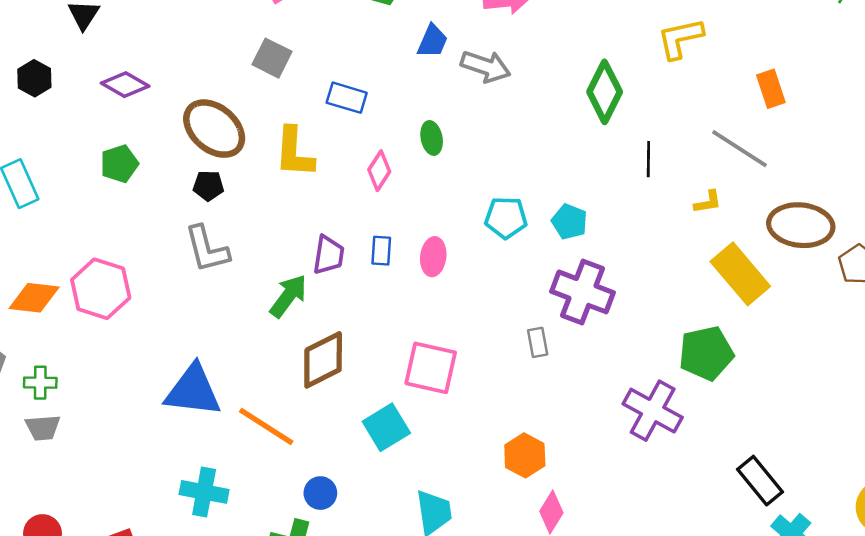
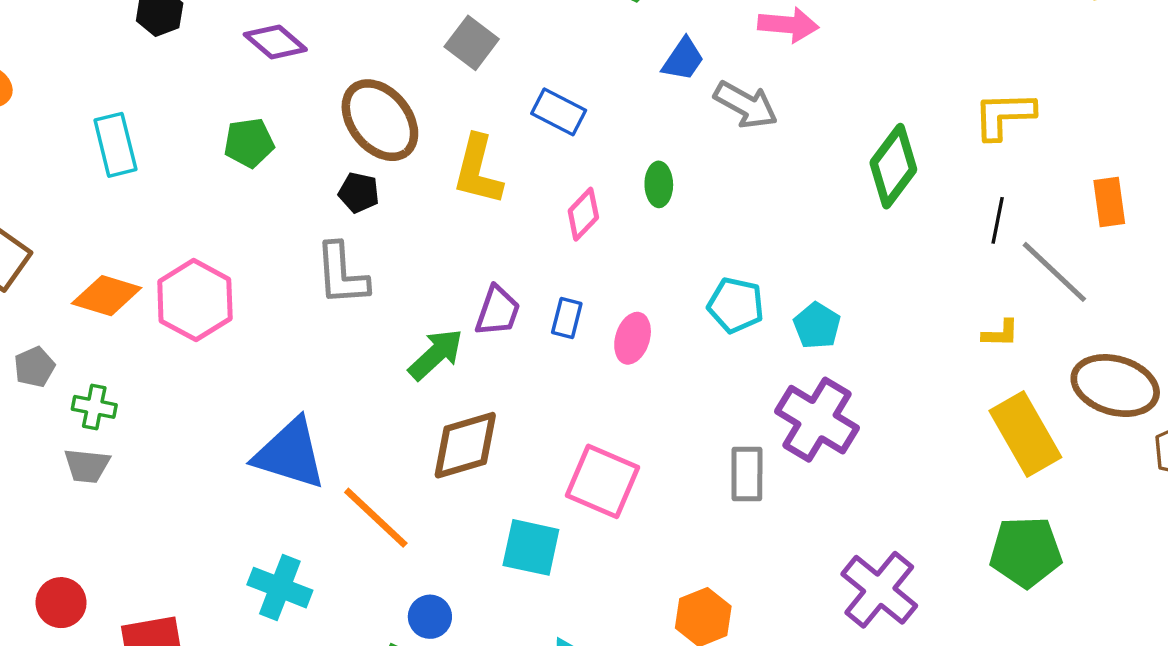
black line: (648, 159) -> (998, 220), moved
gray rectangle: (538, 342) -> (747, 474), size x1.4
green pentagon: (706, 353) -> (1026, 552), moved
cyan square: (386, 427) -> (531, 547), turned 33

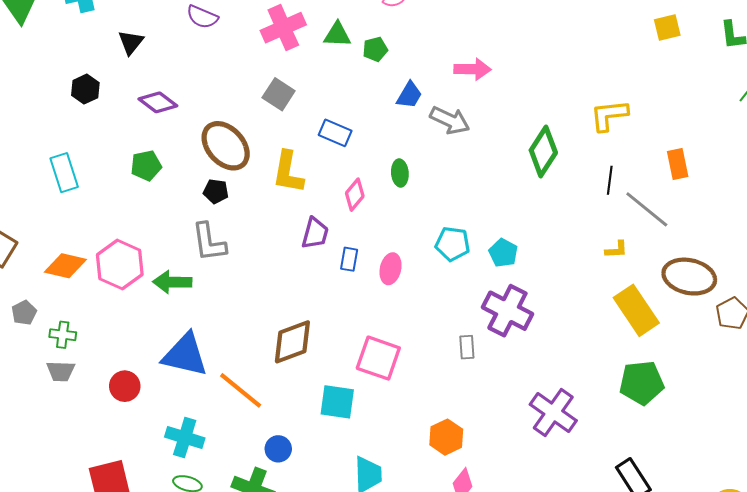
purple trapezoid: (498, 311) -> (315, 233), moved
green arrow: (436, 354) -> (172, 282), moved, turned -132
gray rectangle: (747, 474) -> (467, 347), size x0.7
red circle: (61, 603) -> (125, 386), moved

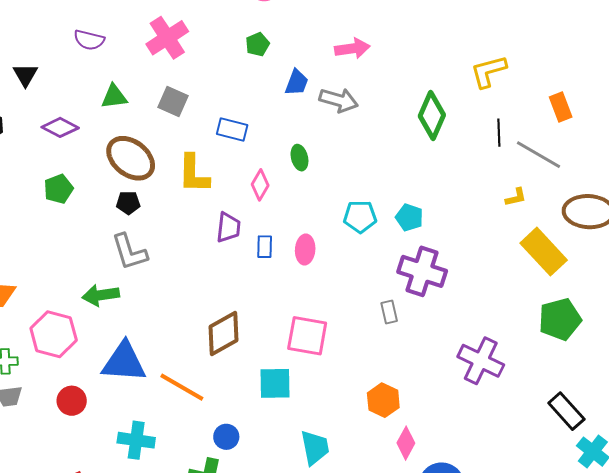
green triangle: (337, 35) -> (114, 97), moved
pink hexagon: (120, 265) -> (54, 334), moved

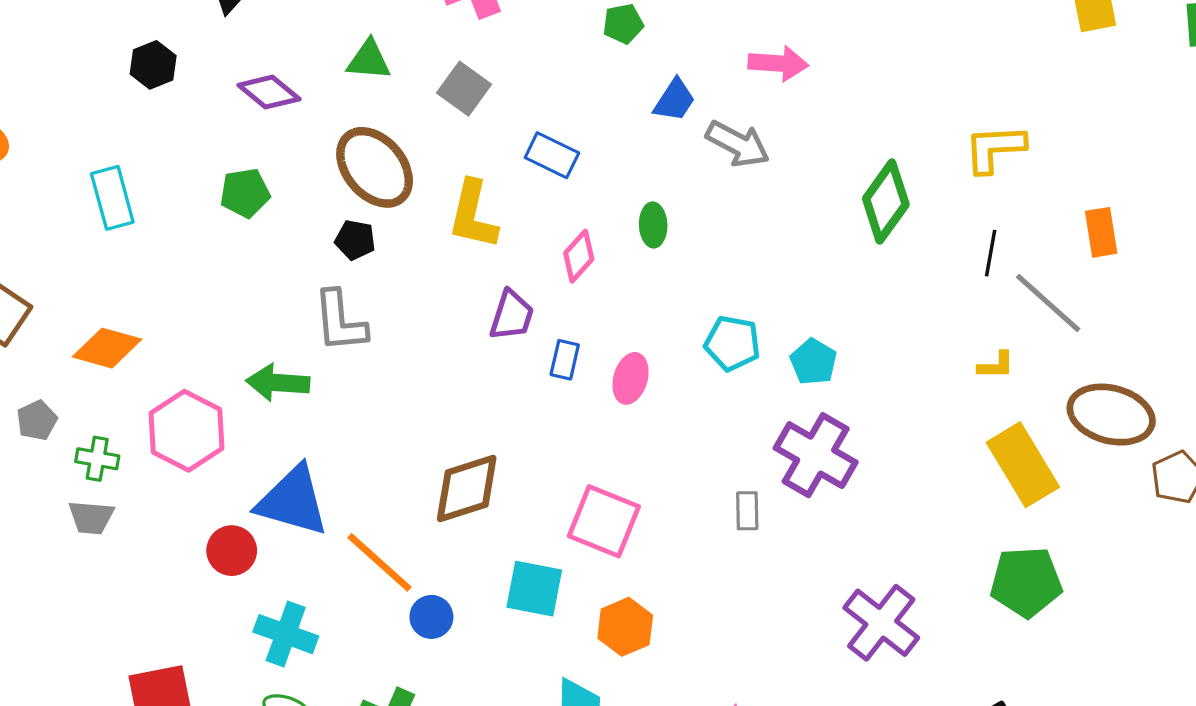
orange hexagon: (383, 400) -> (625, 627), moved
red circle: (72, 401) -> (232, 551), moved
blue circle: (226, 437) -> (431, 617), moved

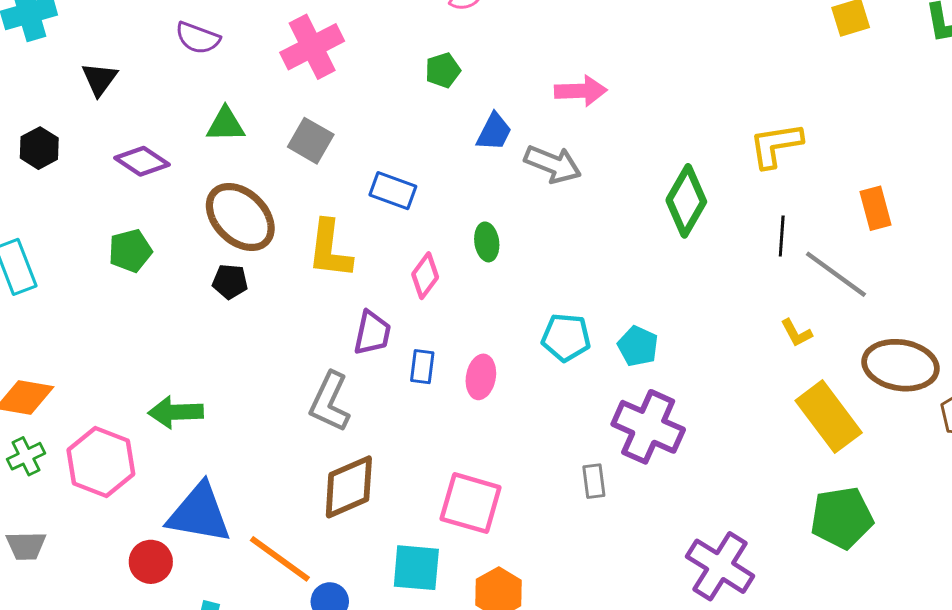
gray L-shape: (340, 321) -> (330, 402), moved, turned 36
yellow L-shape: (996, 365) -> (796, 333), turned 68
green cross: (97, 459) -> (26, 456), moved, turned -30

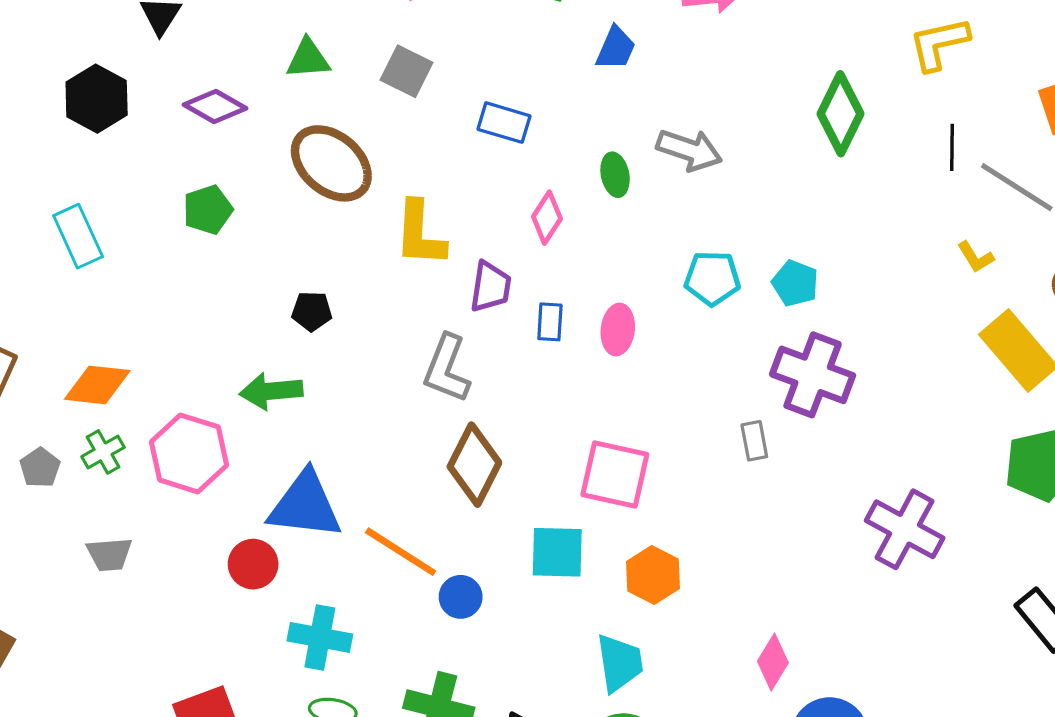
black hexagon: (39, 148) -> (97, 99), size x1.4
gray arrow: (553, 164) -> (689, 150), moved
yellow L-shape: (330, 249) -> (420, 234), moved
black pentagon: (230, 282) -> (312, 311), moved
brown diamond: (349, 487) -> (474, 465), turned -36

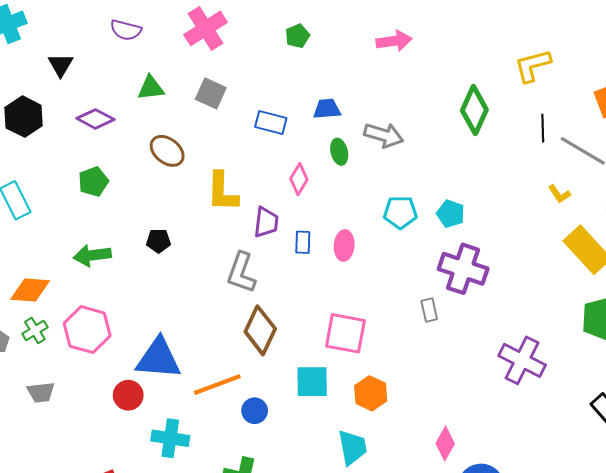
blue trapezoid: (616, 48) -> (327, 109), moved, turned -116
brown ellipse: (331, 163) -> (167, 151), size x0.7
green arrow: (271, 391) -> (92, 255), moved
orange line: (401, 552) -> (217, 385), turned -51

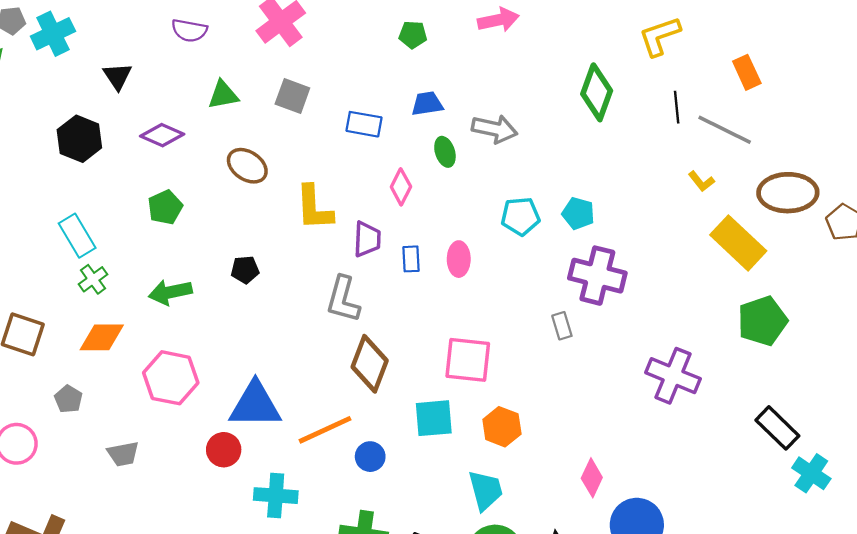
green pentagon: (297, 36) -> (413, 35), moved, turned 30
green cross: (35, 330) -> (93, 279), moved

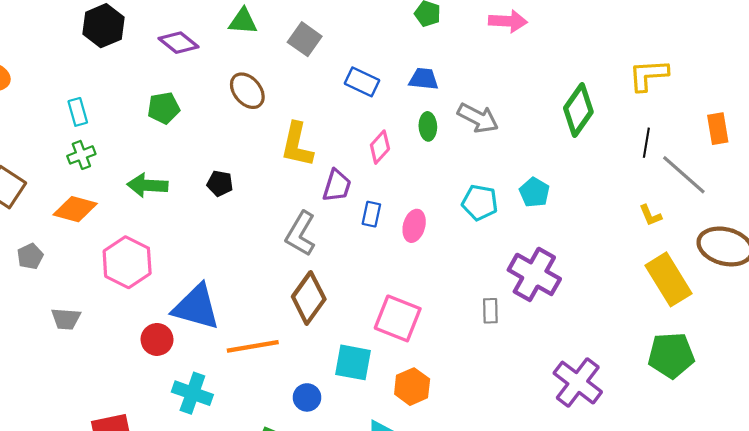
cyan pentagon: (578, 213) -> (534, 192), moved
cyan rectangle: (77, 236) -> (78, 112), size x0.7
blue circle: (370, 457) -> (307, 397), moved

